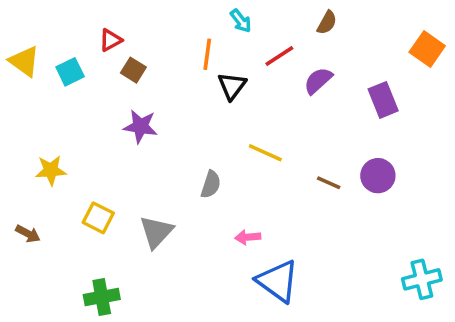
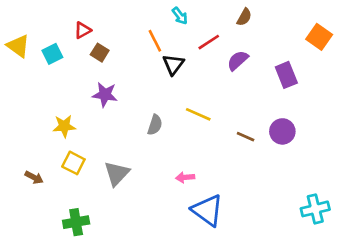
orange line: (207, 54) -> (155, 41), turned -35
yellow star: (51, 170) -> (64, 126), moved
gray semicircle: (211, 184) -> (155, 125), moved
brown arrow: (28, 234) -> (34, 177), moved

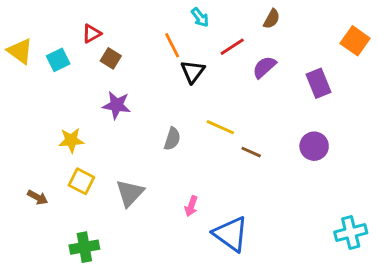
brown line: (246, 137) -> (251, 152), moved
pink arrow: (185, 177) -> (191, 206), moved, turned -66

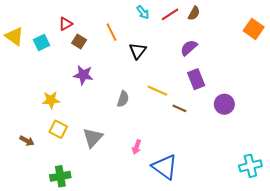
orange line: (172, 45) -> (111, 32), moved
red line: (232, 47) -> (170, 14), moved
purple rectangle: (318, 83) -> (196, 79), moved

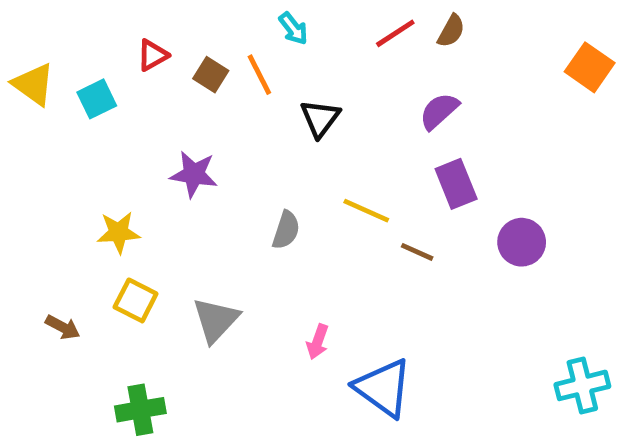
cyan arrow: (143, 12) -> (293, 28), moved
brown square: (79, 41) -> (211, 75), moved

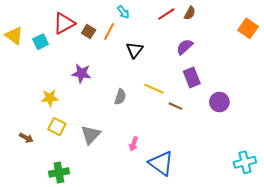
red triangle: (153, 55) -> (64, 23), size x1.6
orange line: (259, 75) -> (109, 31), turned 54

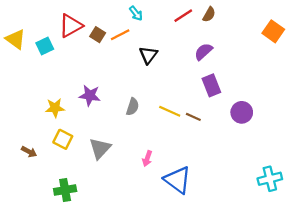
orange line: (109, 31) -> (120, 35), turned 36
purple star: (81, 73) -> (90, 95), moved
yellow line: (154, 89) -> (170, 111), moved

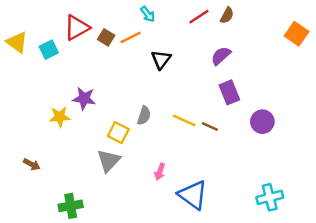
purple star: (90, 95) -> (84, 98), moved
yellow square: (63, 139) -> (118, 133), moved
cyan cross: (270, 179) -> (270, 197), moved

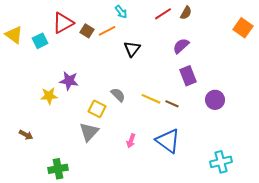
gray semicircle: (144, 116) -> (118, 95), turned -63
blue triangle: (193, 195) -> (168, 141), moved

